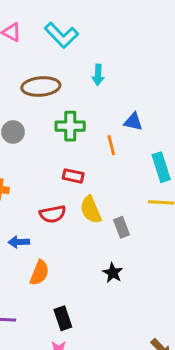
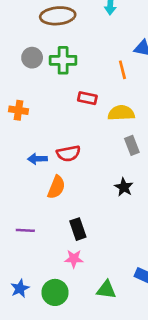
green cross: (70, 126) -> (63, 60), moved
yellow semicircle: (91, 210) -> (121, 113), moved, turned 110
red semicircle: (53, 214) -> (68, 153), moved

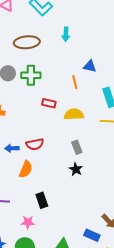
gray rectangle: (132, 145) -> (77, 147), moved
pink star: (74, 259) -> (28, 222), moved

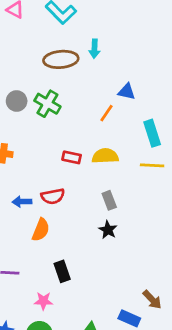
brown ellipse: (27, 42) -> (61, 59), moved
green cross: (31, 75) -> (47, 104), turned 30
orange line: (75, 82) -> (106, 113), turned 48
red rectangle: (49, 103) -> (72, 157), moved

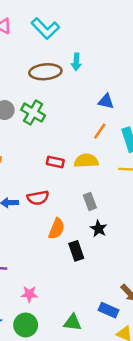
orange line: (106, 113) -> (100, 131), moved
orange semicircle: (41, 230) -> (57, 229), moved
black star: (108, 230) -> (99, 229), moved
black rectangle: (62, 271) -> (76, 251), moved

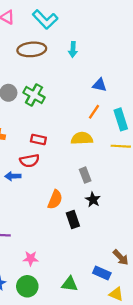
brown ellipse: (45, 72) -> (32, 49), moved
red rectangle: (55, 162) -> (38, 139), moved
red semicircle: (38, 198) -> (30, 161), moved

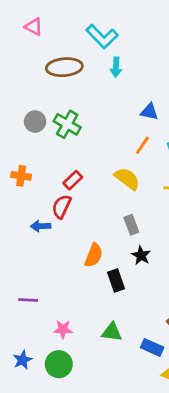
cyan L-shape: (45, 19) -> (102, 36), moved
yellow semicircle: (82, 138) -> (127, 179), turned 40
red rectangle: (38, 139) -> (73, 180), turned -56
red semicircle: (30, 161) -> (62, 207), turned 126
green triangle: (70, 284) -> (112, 332), moved

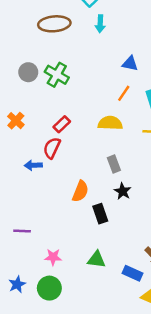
orange cross: (21, 176) -> (16, 121), turned 35
yellow semicircle: (127, 179) -> (110, 123), turned -35

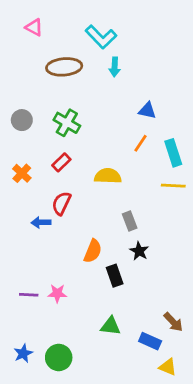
gray circle: (28, 72) -> (22, 120), moved
yellow semicircle: (110, 123) -> (108, 176), moved
red rectangle: (62, 124) -> (61, 162), moved
pink star: (53, 257) -> (57, 293), moved

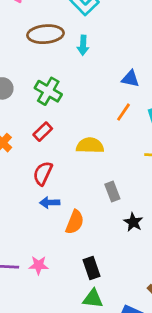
cyan arrow: (115, 67) -> (83, 45), moved
blue arrow: (41, 222) -> (50, 203), moved
black star: (139, 251) -> (133, 222), moved
black rectangle: (115, 276) -> (91, 268), moved

